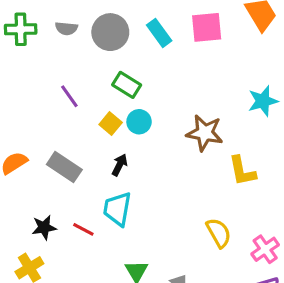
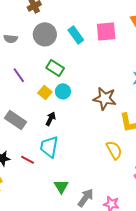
gray semicircle: (66, 28) -> (11, 39), moved
yellow semicircle: (219, 233) -> (114, 150), moved

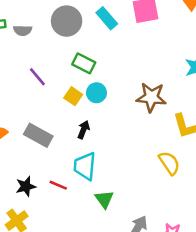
green triangle: (61, 186) -> (104, 199), moved

